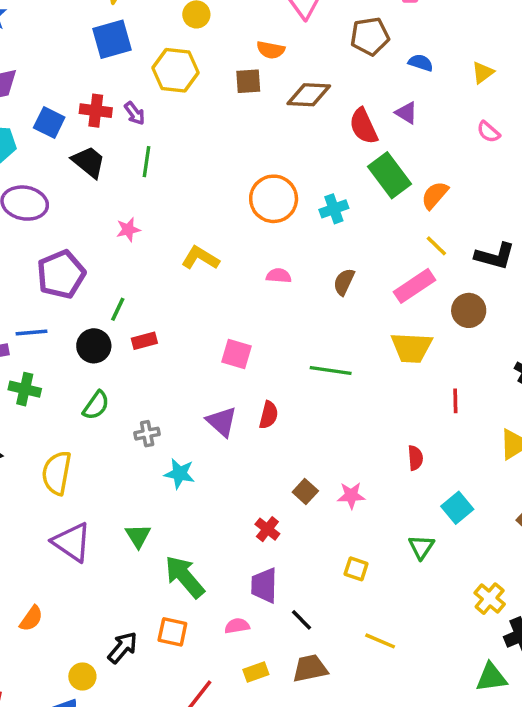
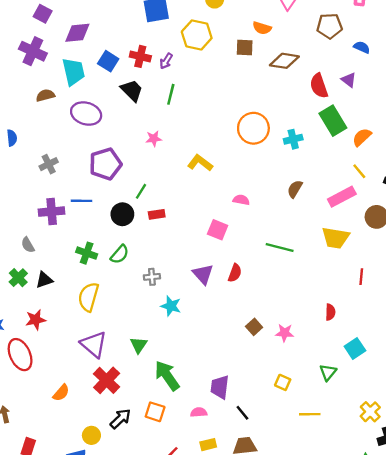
purple arrow: (135, 113) -> (166, 61), turned 63
pink semicircle: (279, 276) -> (241, 200), moved
green cross: (25, 389) -> (87, 253), moved
red cross: (267, 529) -> (107, 380), moved, size x1.6
yellow line: (380, 641) -> (310, 414), moved, turned -30

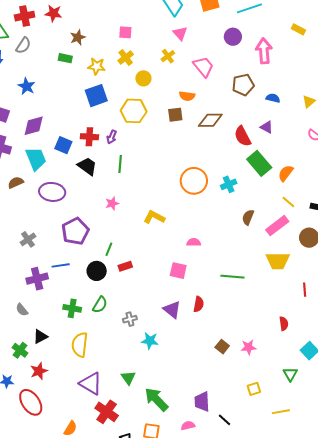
brown semicircle: (295, 189) -> (248, 217), moved
green cross: (18, 278) -> (20, 350), moved
yellow square: (283, 382) -> (254, 389), turned -32

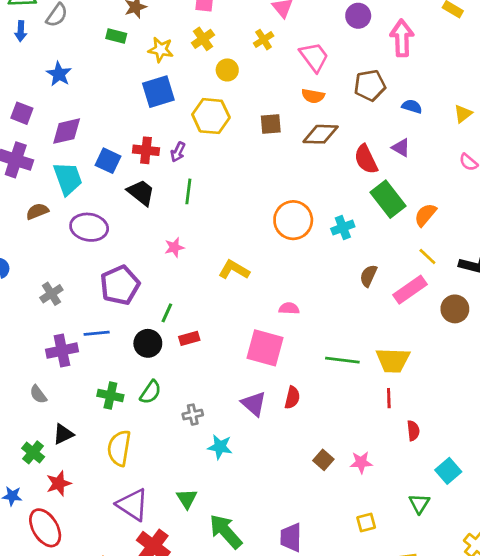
orange semicircle: (187, 96) -> (313, 96), moved
yellow trapezoid: (278, 261) -> (393, 360), moved
pink square: (178, 271) -> (265, 348), size x1.5
red line: (305, 290) -> (389, 398), moved

